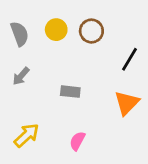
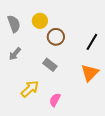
brown circle: (91, 31) -> (56, 37), moved
gray rectangle: (70, 92) -> (50, 65), turned 32
yellow arrow: (27, 135) -> (30, 89), moved

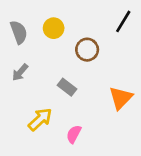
brown circle: (56, 37) -> (87, 50), moved
black line: (92, 42) -> (123, 21), moved

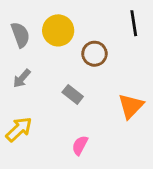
black line: (123, 21) -> (134, 23), turned -40
yellow circle: (54, 28) -> (58, 30), size x1.4
yellow arrow: (40, 119) -> (19, 129), moved

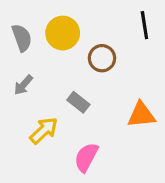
orange triangle: (131, 106) -> (141, 115), turned 40
yellow arrow: (19, 129) -> (44, 131), moved
pink semicircle: (80, 145) -> (86, 157), size x1.4

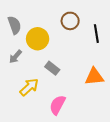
black line: (144, 25) -> (96, 34), moved
yellow circle: (63, 33) -> (38, 39), moved
brown circle: (102, 58) -> (70, 21), moved

